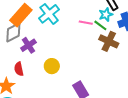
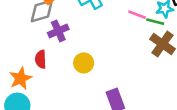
green line: (100, 25) -> (155, 22), turned -32

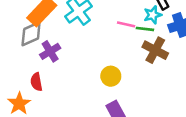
yellow circle: (84, 63) -> (111, 76), moved

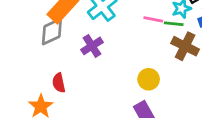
purple cross: (50, 51) -> (92, 46), moved
yellow circle: (111, 76) -> (149, 79), moved

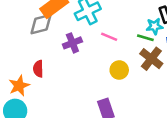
pink line: (153, 19) -> (109, 37), moved
yellow circle: (149, 79) -> (119, 70), moved

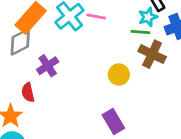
pink line: (109, 37) -> (96, 16), moved
purple cross: (72, 43) -> (48, 66), moved

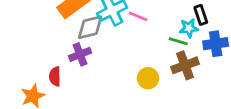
gray diamond: (20, 42) -> (90, 27), moved
brown cross: (152, 54) -> (185, 65), turned 32

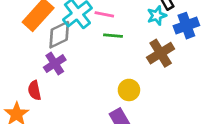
green line: (178, 41) -> (113, 36), moved
yellow circle: (148, 78) -> (129, 90), moved

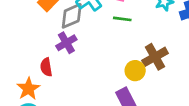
brown cross: (161, 53) -> (155, 57), moved

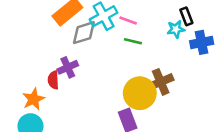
purple cross: (66, 43) -> (68, 67), moved
yellow circle: (135, 71) -> (140, 93), size x1.6

